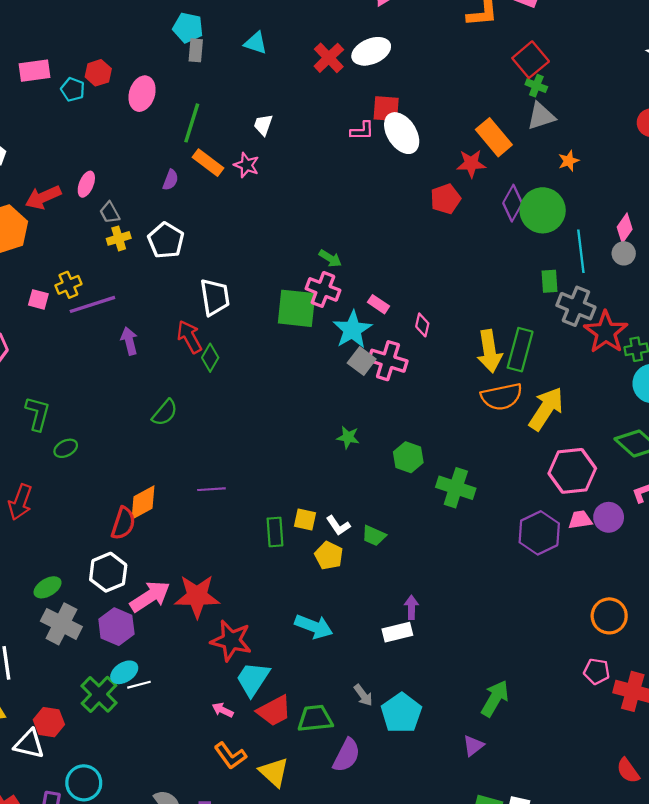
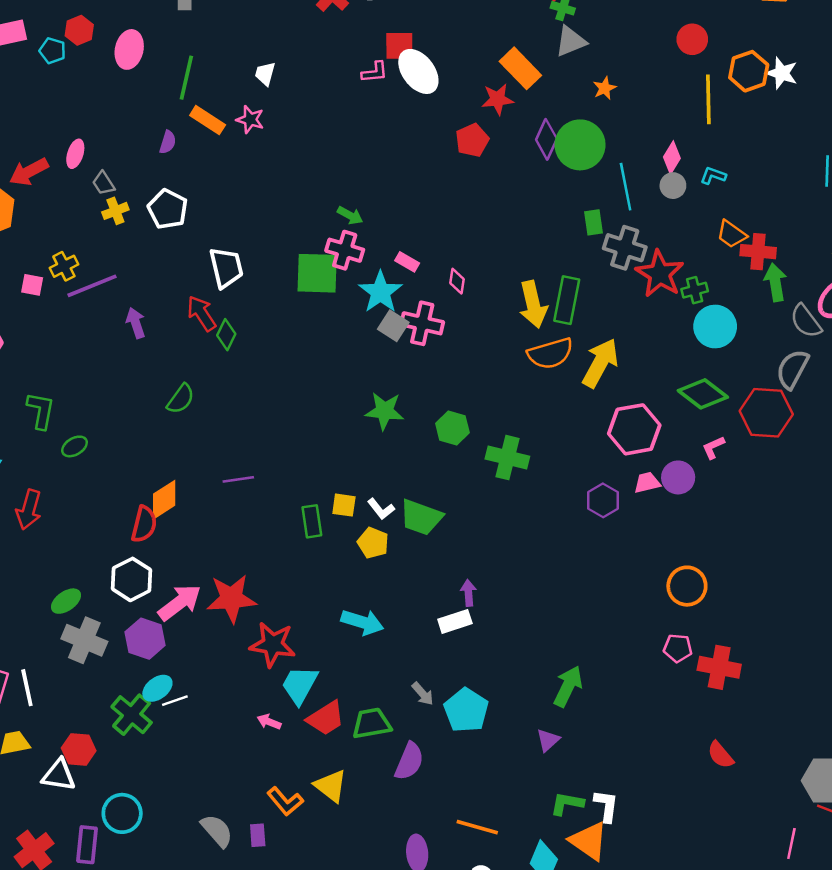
green star: (348, 437) -> (384, 411), size x1.5
purple hexagon: (539, 533) -> (603, 500), size x0.7
green trapezoid: (374, 536) -> (421, 517), size x1.6
orange L-shape: (230, 756) -> (285, 801), moved

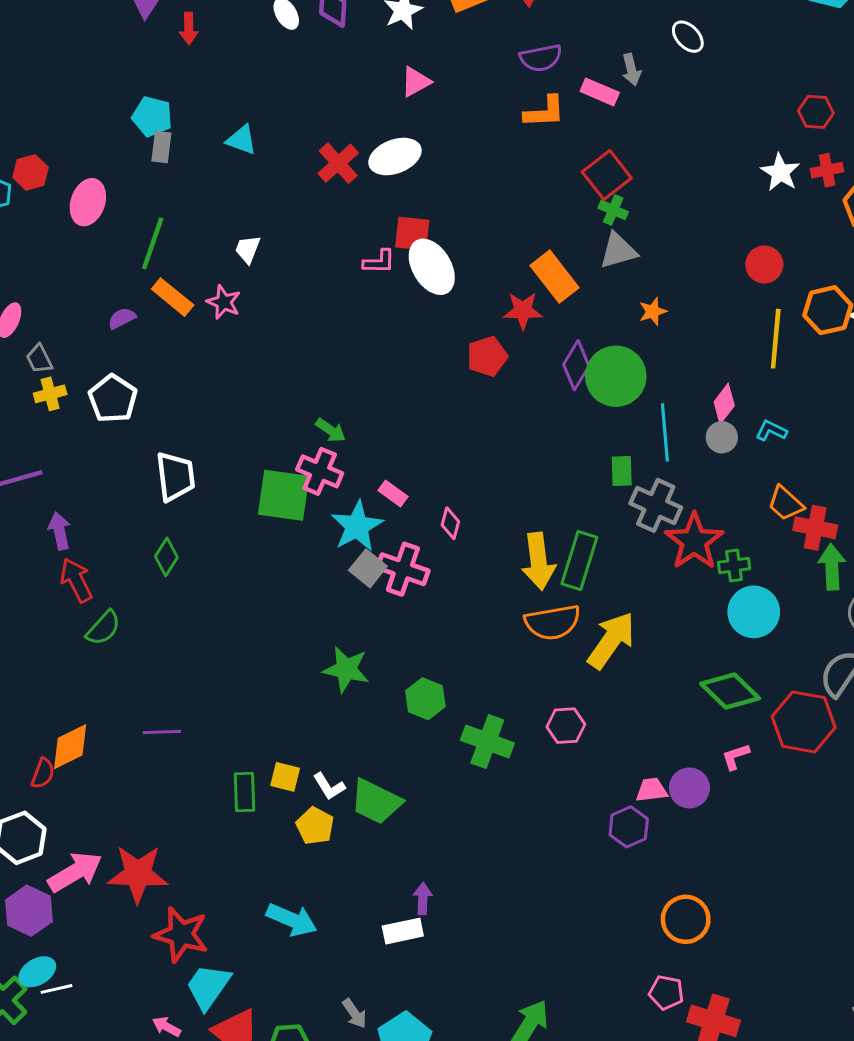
purple semicircle: (168, 142) -> (122, 318), turned -140
red arrow: (202, 313) -> (76, 580), moved
pink hexagon: (634, 429) -> (566, 726), moved, size x0.6
purple hexagon: (603, 500) -> (629, 827), moved
red semicircle: (144, 524) -> (43, 773), size x0.7

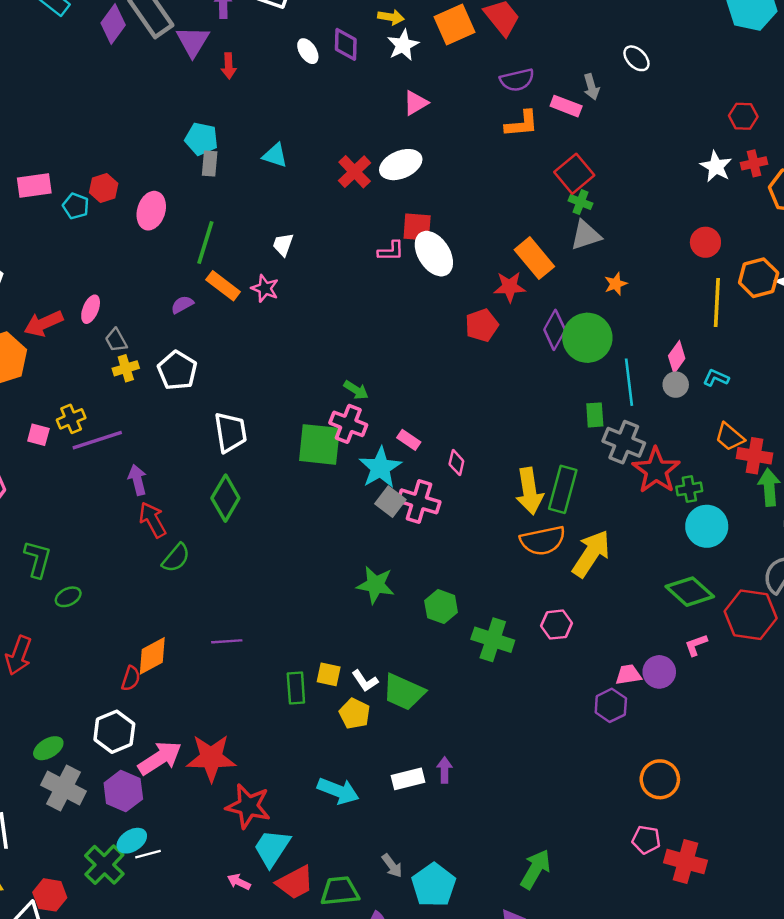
green diamond: (166, 557) -> (225, 498), size x1.5
white rectangle: (403, 931) -> (408, 779), moved

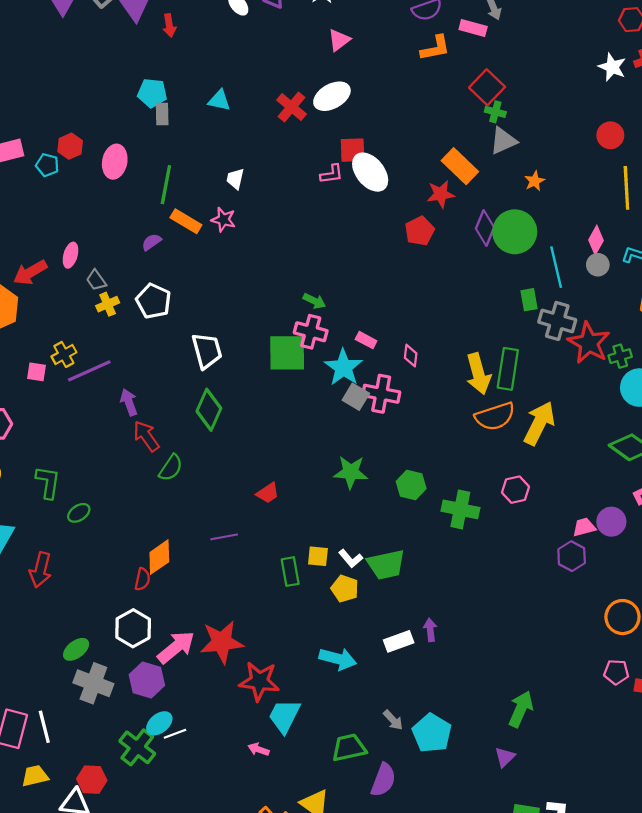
green trapezoid: (404, 692) -> (386, 565), turned -30
red trapezoid: (295, 883) -> (268, 493), moved, size x0.7

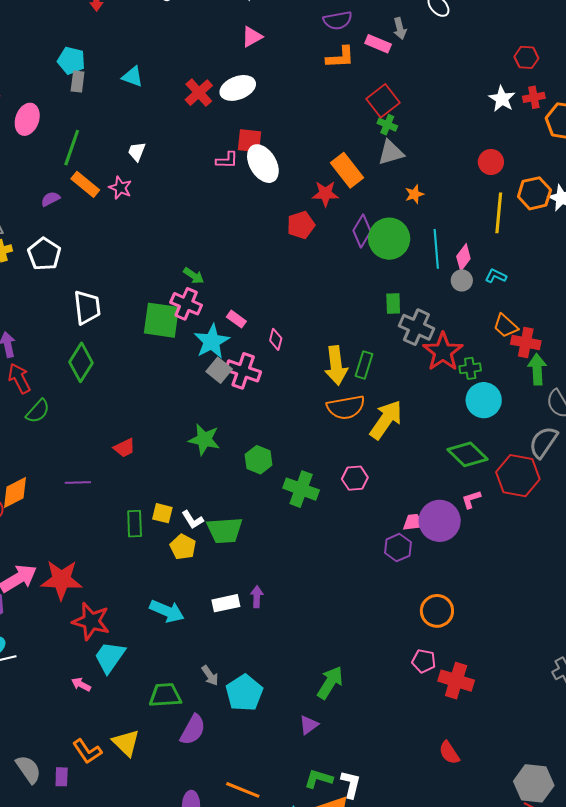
cyan line: (556, 267) -> (436, 249), moved
green rectangle: (508, 369) -> (364, 365), size x0.7
purple circle: (611, 522) -> (440, 521), size x1.5

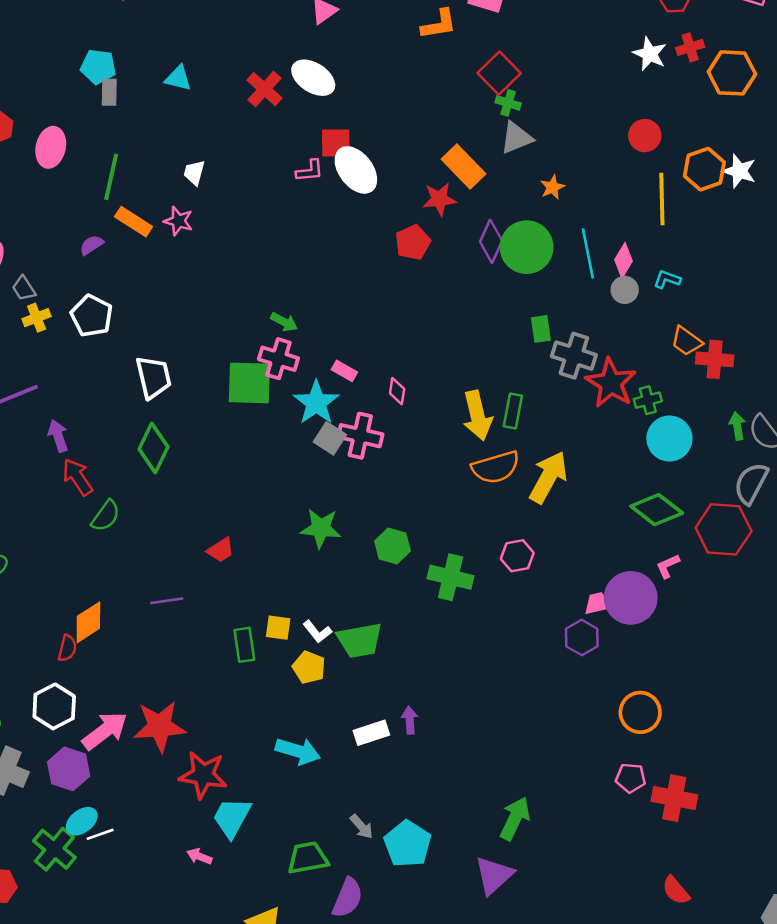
white ellipse: (238, 88) -> (313, 78), turned 60
green arrow: (537, 369) -> (737, 426), moved, size x0.7
purple triangle: (309, 725) -> (494, 875), size x1.6

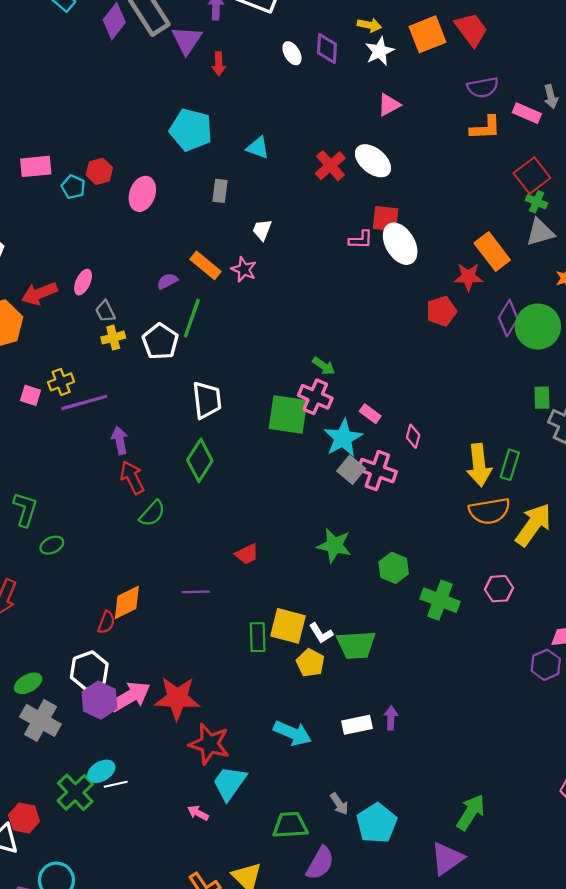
cyan pentagon: (98, 67) -> (191, 130), size x1.4
gray rectangle: (109, 92) -> (220, 191), moved
green line: (111, 177) -> (192, 318), moved
yellow square: (278, 628) -> (288, 626), size x1.6
purple hexagon: (69, 769) -> (99, 700), moved

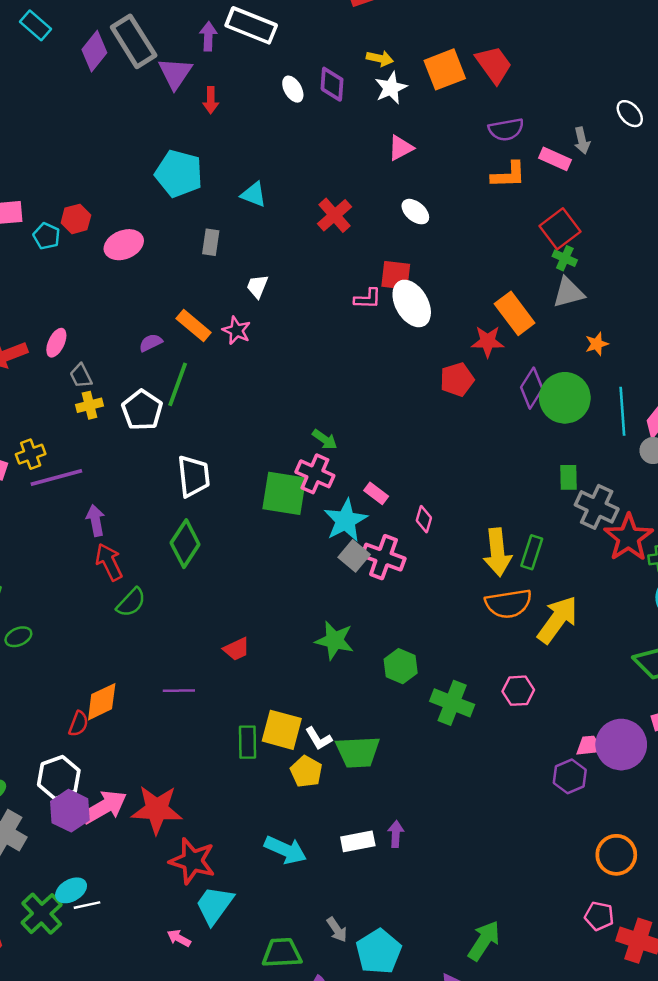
white ellipse: (373, 161) -> (415, 212), moved, size x0.7
pink ellipse: (142, 194) -> (124, 245), turned 48

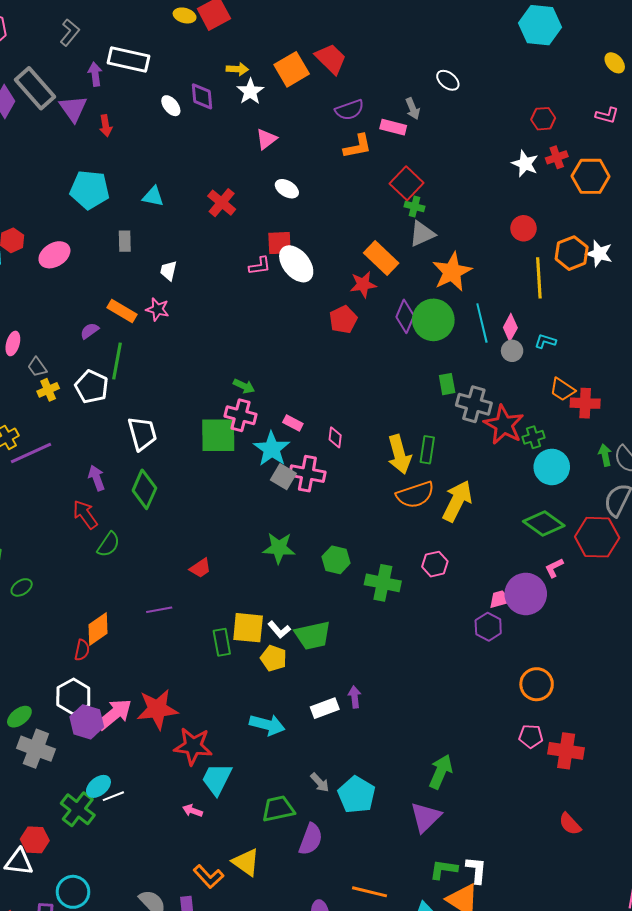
orange star: (597, 344) -> (452, 272), size x2.0
purple arrow: (96, 520) -> (96, 478), moved

